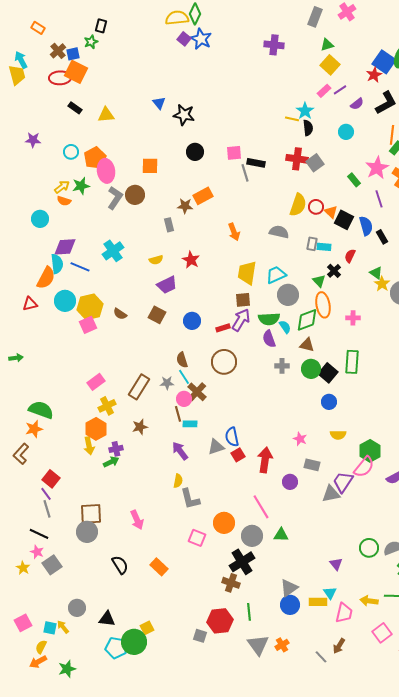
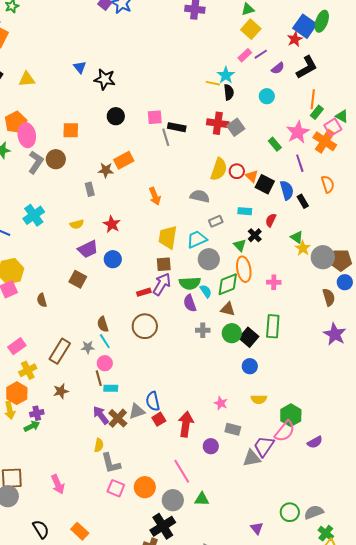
gray rectangle: (312, 244) -> (216, 221), moved, turned 56
brown semicircle: (120, 314) -> (42, 300), moved, turned 40
blue circle: (192, 321) -> (113, 259), moved
brown cross: (197, 392) -> (118, 418), moved
pink square: (197, 538) -> (116, 488), moved

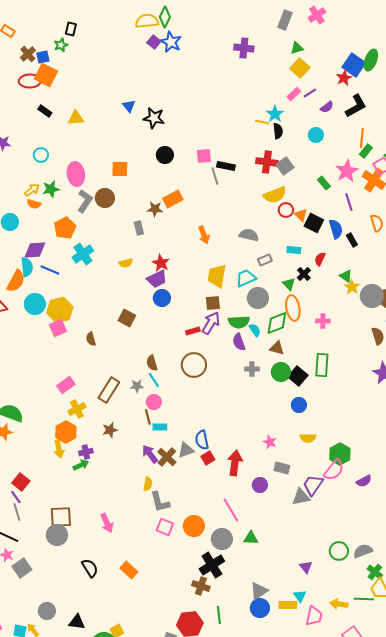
orange pentagon: (16, 122) -> (65, 228), moved
yellow semicircle: (219, 169) -> (275, 195), moved, turned 50
purple trapezoid: (88, 249) -> (157, 279), moved

